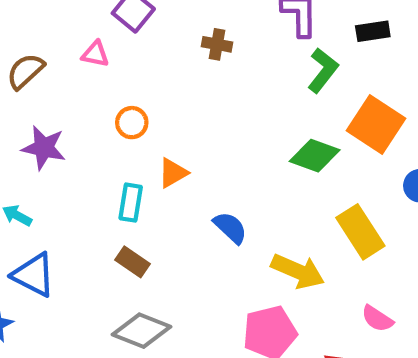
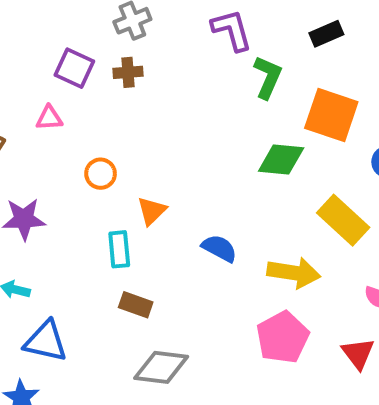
black rectangle: (373, 31) -> (326, 34), moved
brown cross: (217, 44) -> (128, 72), moved

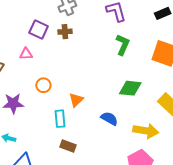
green L-shape: (268, 77) -> (123, 45), moved
green diamond: (281, 160) -> (130, 88), moved
orange circle: (101, 174) -> (43, 85), moved

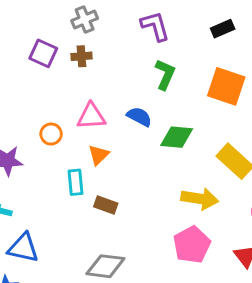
pink triangle: (26, 54) -> (91, 116), moved, size x1.5
blue semicircle: (109, 119) -> (139, 117), moved
brown rectangle: (68, 146) -> (106, 205), moved

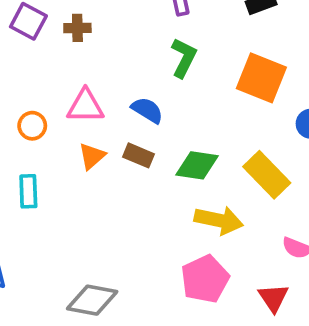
green diamond: (177, 137) -> (197, 165), moved
cyan rectangle: (75, 182) -> (28, 191), moved
brown rectangle: (106, 205) -> (139, 155), moved

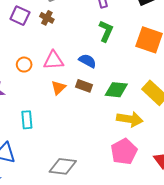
brown cross: (77, 28) -> (47, 18), turned 32
orange circle: (32, 126) -> (24, 65), moved
cyan rectangle: (28, 191) -> (27, 120), moved

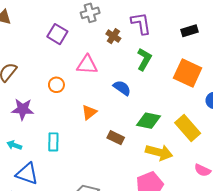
brown cross: (47, 18) -> (113, 36), moved
pink triangle: (53, 60) -> (87, 65), moved
brown rectangle: (84, 86) -> (116, 138), moved

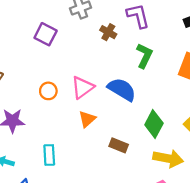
pink triangle: (87, 65) -> (82, 87), moved, turned -35
blue semicircle: (122, 88) -> (122, 89), size x1.4
green diamond: (149, 121) -> (154, 124), turned -70

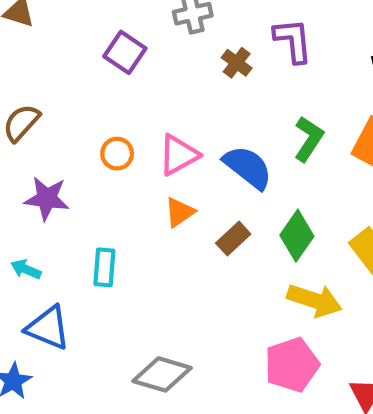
green L-shape: (144, 56) -> (309, 139), moved
brown rectangle: (119, 145) -> (233, 239), moved, turned -72

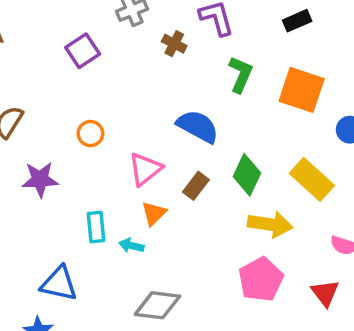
purple square: (125, 52) -> (83, 51), turned 32
green L-shape: (309, 139) -> (241, 74), moved
pink triangle: (178, 155) -> (145, 169), moved
orange triangle: (180, 212) -> (154, 213), moved
cyan arrow: (26, 269) -> (131, 246), moved

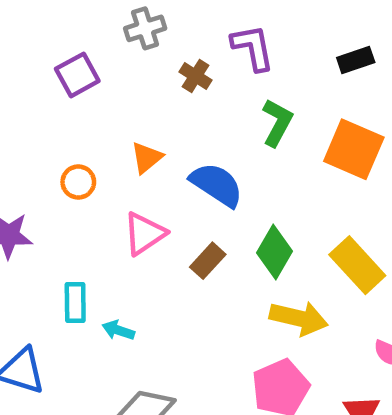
orange triangle: (154, 213) -> (147, 158), moved

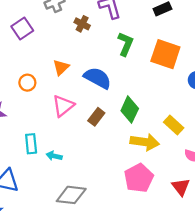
yellow rectangle: (357, 265) -> (174, 125), moved, size x0.7

